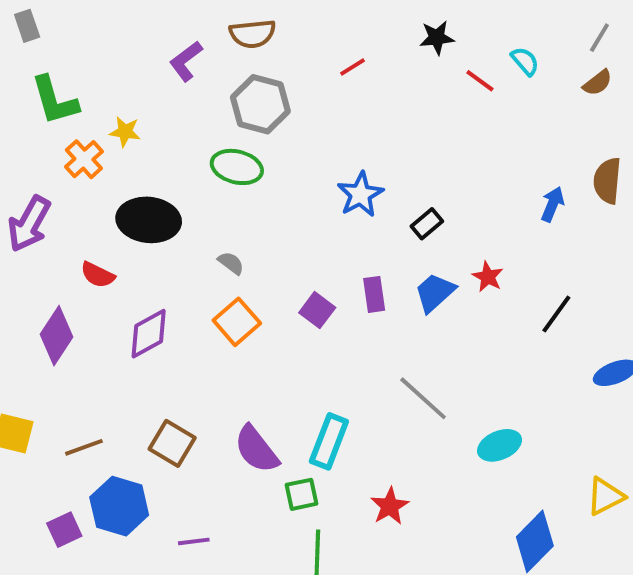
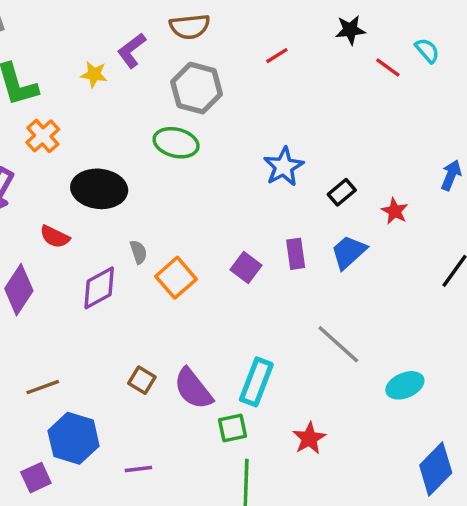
yellow star: (125, 132) -> (94, 74), moved
gray semicircle: (231, 263) -> (138, 252), moved, turned 35
red star: (488, 277) -> (395, 211), moved
brown square: (172, 443) -> (142, 380), moved, size x0.7
purple square: (64, 530) -> (36, 478), moved

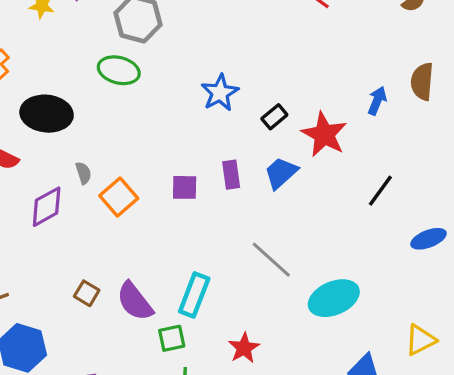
red star: (395, 211) -> (324, 134), size x1.8
purple square: (246, 267) -> (185, 187), turned -36
cyan ellipse: (405, 385) -> (334, 298), size x1.4

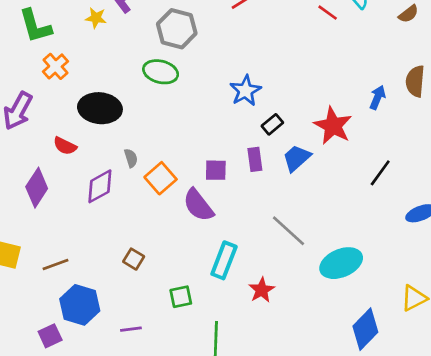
black rectangle: (274, 117) -> (272, 124), moved
purple semicircle: (135, 301) -> (198, 205), moved
green square: (172, 338) -> (181, 297), moved
red star: (244, 348) -> (262, 290), moved

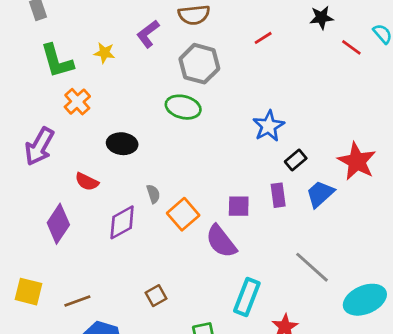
yellow star: (96, 18) -> (104, 53), moved
black ellipse: (100, 108) -> (122, 144), size x0.7
brown square: (134, 259) -> (156, 296), turned 30

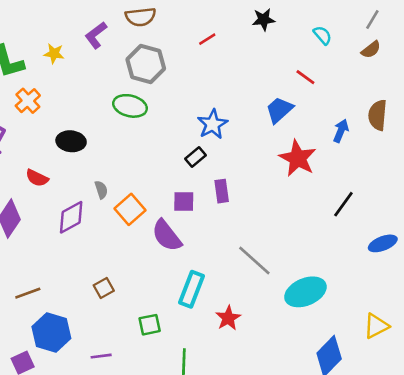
red line: (351, 47) -> (305, 77), moved
black rectangle: (296, 160) -> (195, 157), moved
blue trapezoid: (320, 194) -> (279, 110), moved

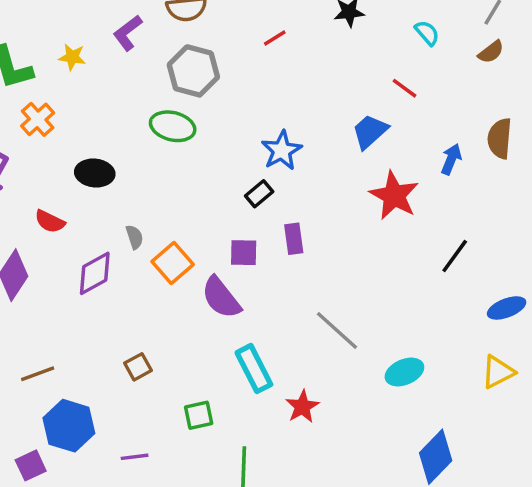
cyan rectangle: (192, 289) -> (254, 369), turned -48
cyan ellipse: (305, 292) -> (404, 372), size x0.7
yellow triangle: (376, 326) -> (498, 372), moved

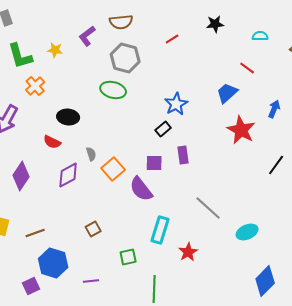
cyan semicircle: (427, 33) -> (260, 36), turned -49
red semicircle: (50, 221) -> (52, 142), moved
cyan rectangle: (254, 369) -> (160, 230), turned 44

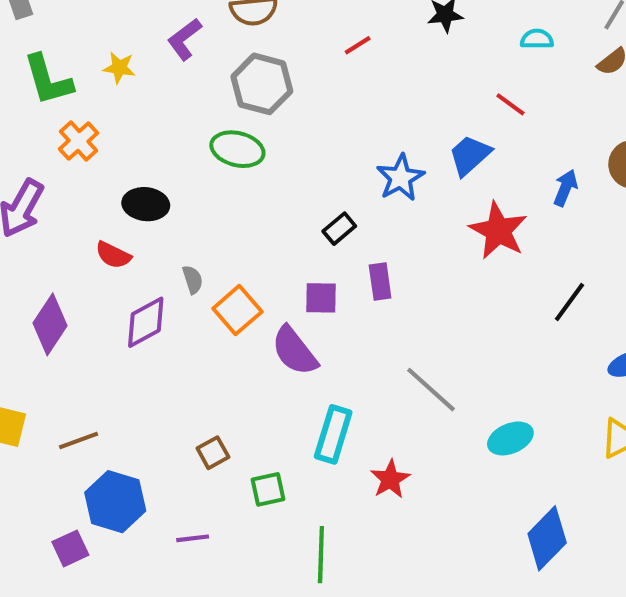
blue star: (176, 104) -> (400, 178), moved
brown square: (93, 229) -> (213, 453), moved

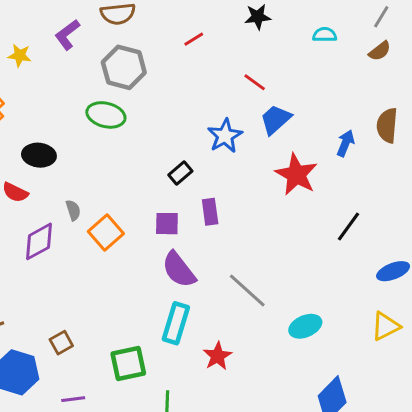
red line: (510, 104) -> (255, 82), moved
purple semicircle: (294, 351) -> (179, 270), moved
brown square: (213, 453) -> (61, 343), moved
green square: (268, 489) -> (128, 363), size x1.4

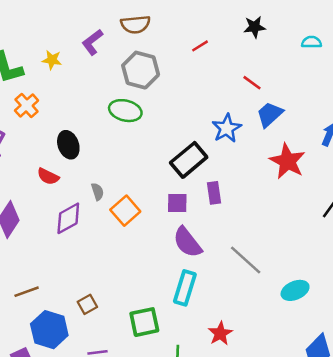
black ellipse: (39, 155) -> (68, 145), turned 64
black rectangle: (180, 173) -> (189, 160), size x1.8
red star: (218, 356) -> (220, 333), moved

